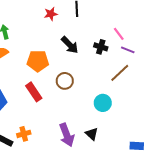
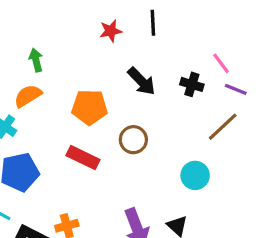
red rectangle: (34, 92) -> (83, 158), turned -30

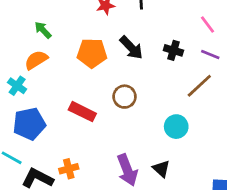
green arrow: (36, 60) -> (43, 30), turned -30
pink line: (221, 63) -> (207, 25), moved
orange pentagon: (90, 107) -> (92, 53), moved

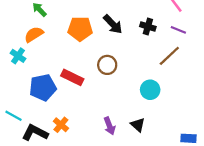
blue pentagon: (29, 124) -> (43, 87), moved
orange cross: (69, 169) -> (61, 125), turned -35
purple arrow: (127, 170) -> (109, 126), size x0.7

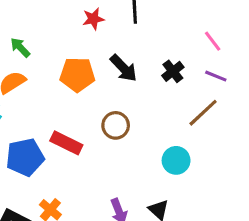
black cross: (148, 27) -> (173, 71), turned 35

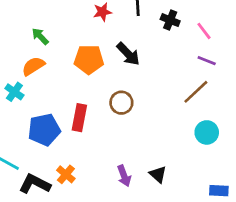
black cross: (173, 71) -> (170, 20), moved, turned -30
red rectangle: (66, 143) -> (79, 118), turned 75
cyan circle: (176, 160) -> (207, 132), moved

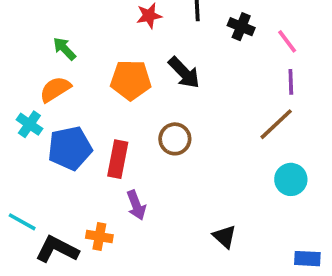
purple line: (207, 61) -> (291, 82), turned 66
blue pentagon: (44, 130) -> (70, 148), moved
orange cross: (66, 174) -> (99, 237), turned -30
purple arrow: (124, 176) -> (136, 205), moved

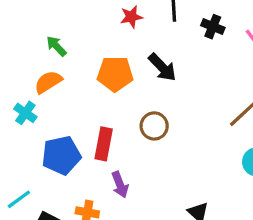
blue pentagon: (70, 148) -> (61, 155), moved
cyan line: (22, 222) -> (19, 199), turned -65

